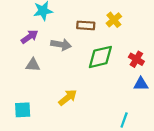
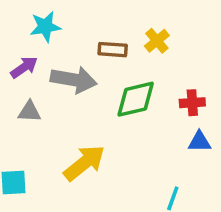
gray arrow: (61, 45) -> (74, 80), size x1.4
red cross: (136, 59) -> (192, 103), turned -35
yellow arrow: (68, 97) -> (84, 163), size x1.4

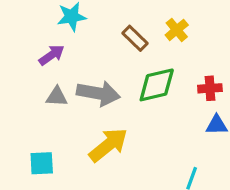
brown rectangle: (113, 50) -> (135, 38), turned 40
gray arrow: (74, 80) -> (98, 93), moved

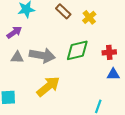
brown rectangle: (135, 38) -> (63, 11), moved

